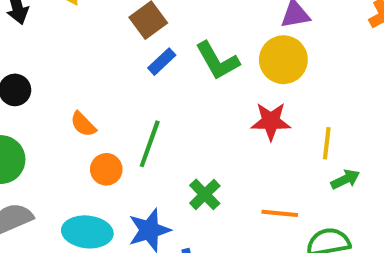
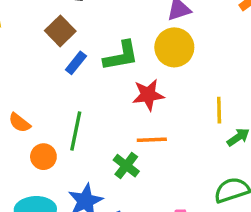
green L-shape: (217, 61) -> (121, 56), turned -63
red star: (271, 121) -> (148, 95), moved
orange line: (280, 213) -> (152, 140), moved

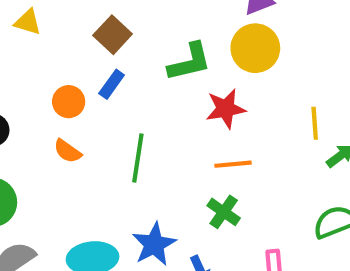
blue rectangle: (76, 63) -> (112, 84), moved
orange circle: (43, 157) -> (69, 102), moved
green cross: (126, 166) -> (224, 212), moved

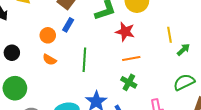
red star: (226, 109) -> (125, 32), turned 30

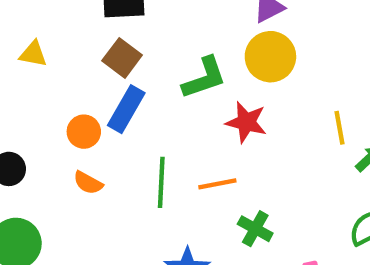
blue rectangle: (68, 25) -> (126, 109), size x1.5
orange line: (131, 59) -> (217, 184), moved

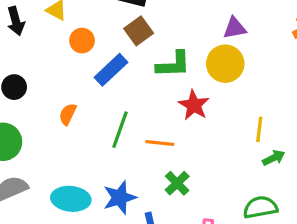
brown square: (122, 58) -> (139, 31), moved
orange circle: (84, 132) -> (82, 41), moved
orange semicircle: (88, 183) -> (68, 114), turned 70

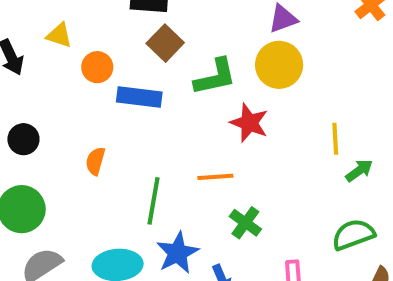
blue rectangle: (111, 70) -> (139, 97), turned 60
green line: (120, 130) -> (153, 201), moved

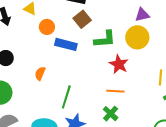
orange line: (215, 177) -> (115, 91), moved

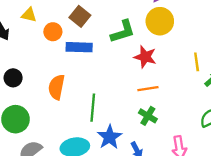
brown square: (82, 19) -> (80, 16), moved
orange semicircle: (40, 73) -> (57, 87), size x1.5

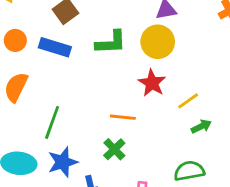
orange circle: (53, 32) -> (15, 40), moved
red star: (145, 57) -> (152, 83), moved
yellow line: (197, 62) -> (188, 101), turned 48

